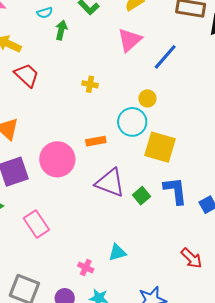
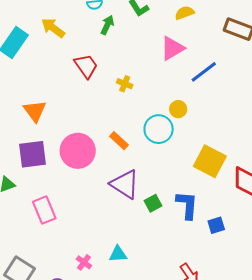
red trapezoid: (27, 75) -> (86, 66), moved
orange rectangle: (96, 141) -> (119, 141), turned 42
yellow square: (160, 147) -> (210, 161), moved

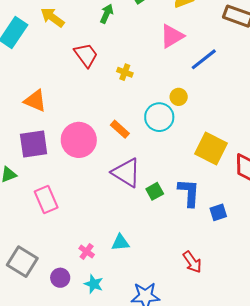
orange triangle: (35, 111) -> (35, 101), turned -30

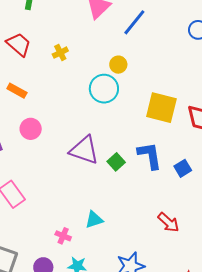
yellow cross: (125, 72) -> (60, 53), turned -35
orange rectangle: (120, 129) -> (17, 91), moved
pink circle: (79, 140) -> (31, 129), size x0.6

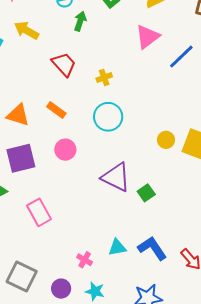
yellow circle: (118, 65) -> (166, 140), moved
cyan circle: (104, 89) -> (108, 117), moved
blue L-shape: (150, 156) -> (152, 248), moved, turned -32

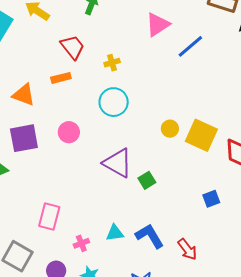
orange rectangle: (56, 110) -> (61, 78), moved, turned -54
pink rectangle: (39, 212) -> (49, 216), moved, turned 40
pink cross: (85, 260) -> (81, 243), turned 35

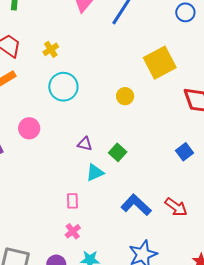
yellow square: (201, 135) -> (160, 63), moved, turned -36
purple triangle: (118, 163) -> (85, 144), size x0.5
pink rectangle: (49, 216) -> (72, 201), moved, size x0.6
cyan triangle: (115, 233) -> (95, 173), moved

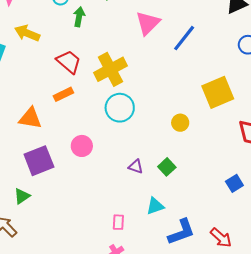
yellow cross: (51, 49) -> (110, 69), size x2.0
green square: (118, 152) -> (167, 167), moved
cyan triangle: (95, 173) -> (155, 206), moved
blue L-shape: (136, 205) -> (181, 232), turned 112

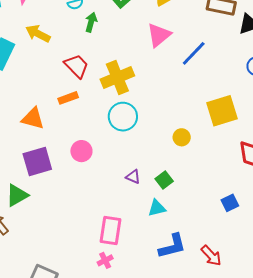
green triangle: (22, 196) -> (17, 195), size x1.4
cyan triangle: (155, 206) -> (157, 208), moved
pink rectangle: (118, 222) -> (111, 230), size x1.8

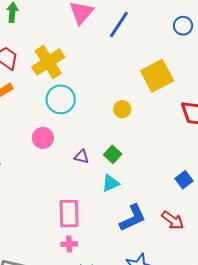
pink circle: (81, 151) -> (43, 138), moved
blue square: (230, 203) -> (184, 180), moved
pink cross: (105, 260) -> (69, 244), turned 35

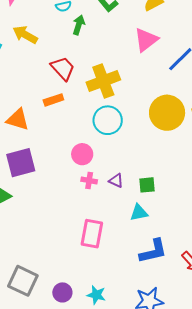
yellow circle: (122, 109) -> (167, 113), moved, size x2.0
green square: (113, 154) -> (147, 185), turned 30
pink cross: (69, 244) -> (89, 181), moved

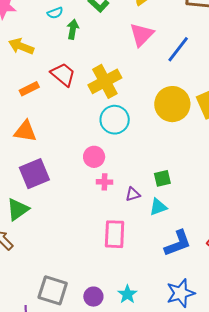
orange rectangle: (53, 100) -> (29, 89), moved
purple triangle: (116, 181) -> (133, 194), moved, turned -35
cyan star: (96, 295) -> (127, 294), turned 30

